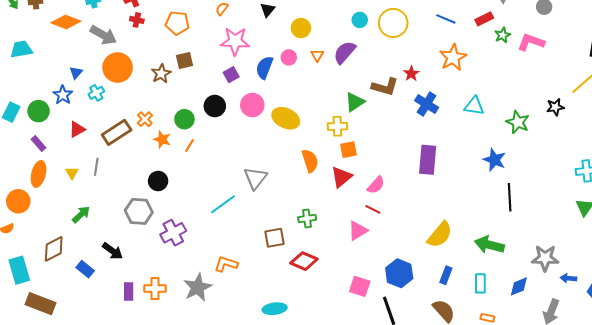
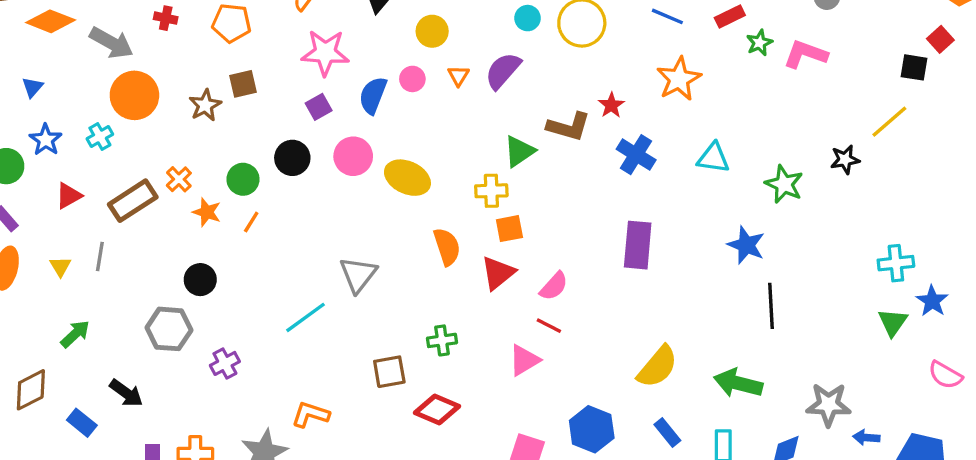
blue triangle: (76, 73) -> (32, 87), moved
purple cross: (173, 233) -> (225, 363), size x0.7
blue rectangle: (446, 275) -> (667, 433), turned -60

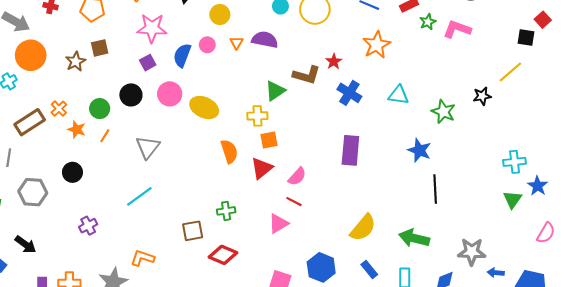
purple semicircle: (503, 71) -> (265, 40), turned 60
gray triangle: (358, 275) -> (148, 147), moved
gray hexagon: (169, 329) -> (33, 192), moved
pink semicircle: (945, 375) -> (546, 233), turned -90

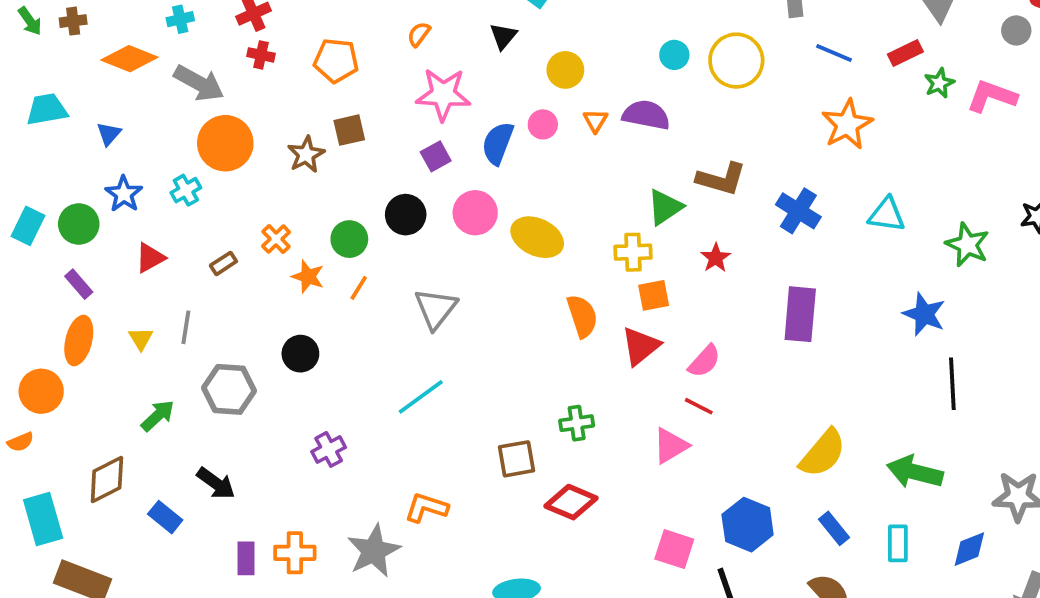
red star: (334, 62) -> (716, 258), moved
brown rectangle: (30, 122) -> (223, 263), size x0.5

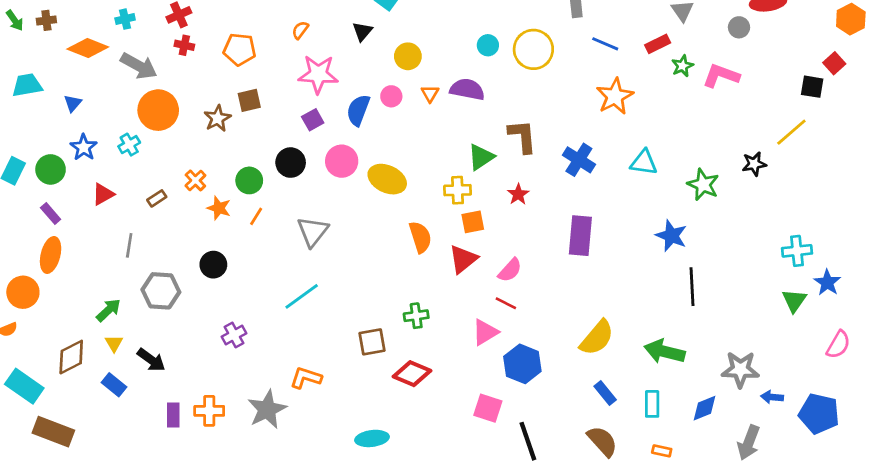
brown L-shape: (721, 179) -> (522, 136), turned -111
yellow triangle: (141, 339) -> (114, 343), moved
cyan rectangle: (43, 519) -> (24, 386), turned -39
blue hexagon: (748, 525) -> (522, 364), moved

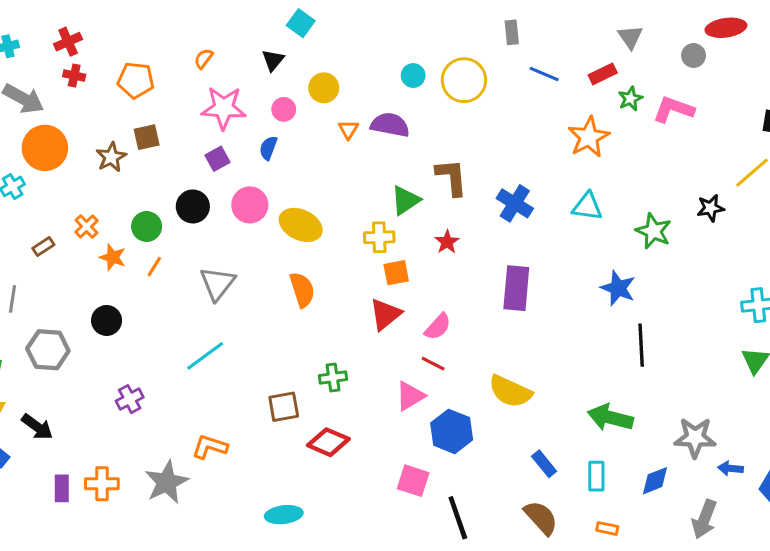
pink circle: (391, 96) -> (284, 109), moved
orange star: (615, 96) -> (589, 137), moved
blue semicircle: (358, 110) -> (268, 148), size x0.7
orange semicircle: (420, 237) -> (302, 290), moved
yellow semicircle: (597, 338) -> (510, 391), moved, turned 75

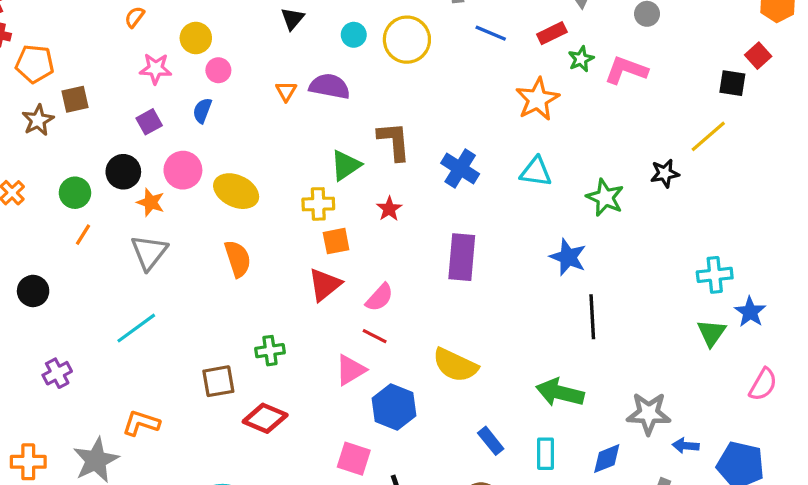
black triangle: (273, 60) -> (293, 19), moved
orange pentagon: (136, 80) -> (35, 64), moved
yellow circle: (324, 88) -> (196, 38), moved
pink star: (224, 108) -> (156, 69), size x0.7
orange star: (113, 257) -> (151, 202), moved

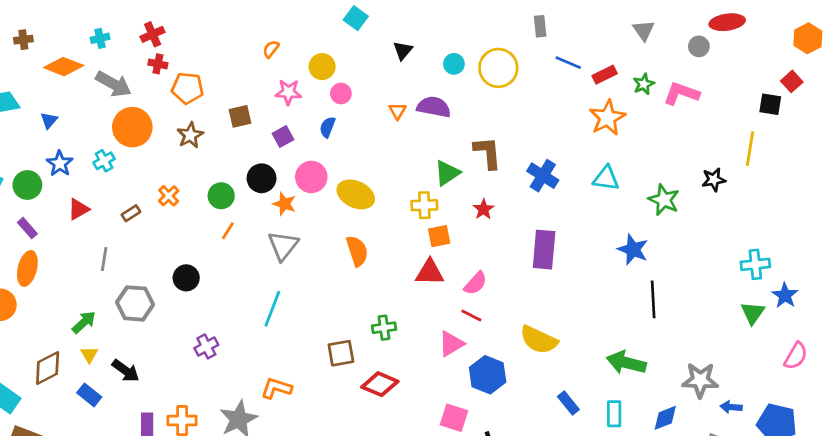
red rectangle: (552, 33) -> (605, 75), moved
brown square: (75, 99) -> (240, 116), moved
yellow line: (708, 136) -> (750, 149), turned -40
red triangle: (325, 285) -> (430, 272), turned 40
cyan line: (136, 328) -> (272, 309), turned -33

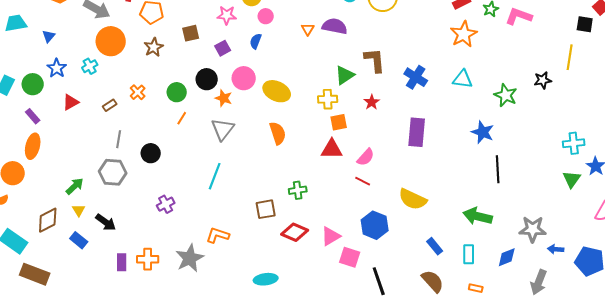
gray line: (104, 259) -> (119, 139), moved
pink triangle: (451, 344) -> (331, 236), moved

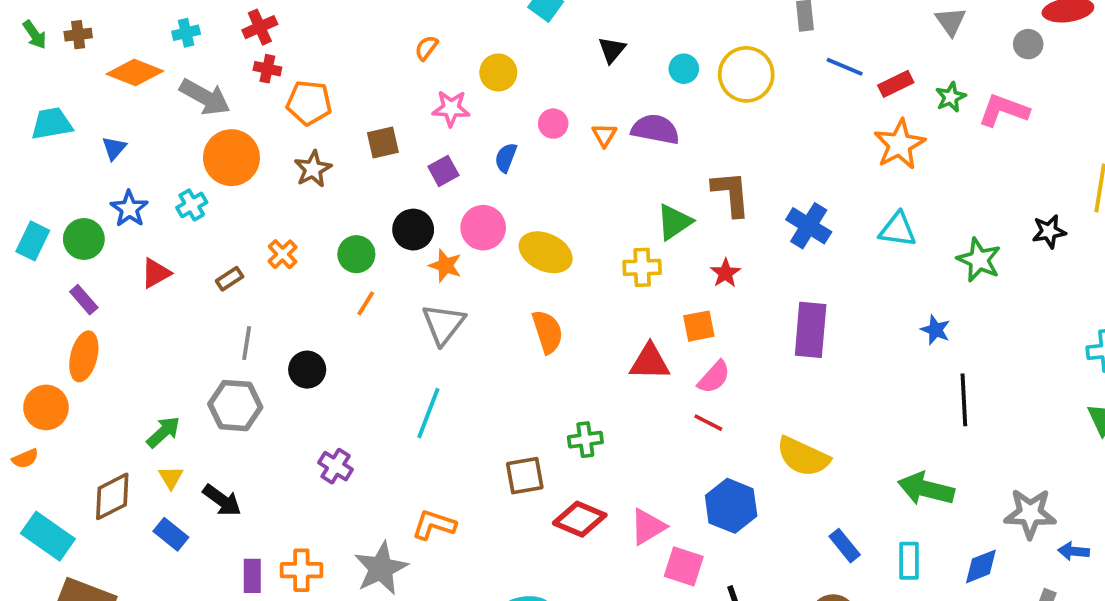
pink circle: (266, 16) -> (553, 124), moved
orange square: (339, 122) -> (699, 326), moved
blue star: (483, 132) -> (935, 330), size x0.7
purple cross: (166, 204) -> (336, 466), turned -30

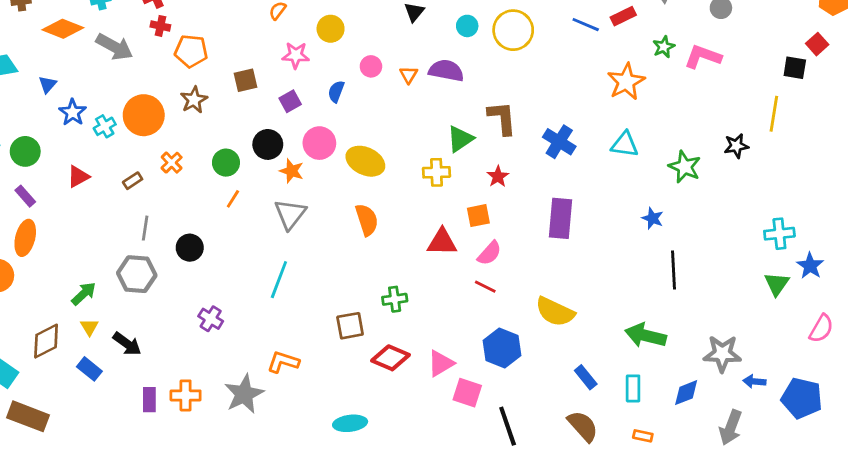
red rectangle: (896, 84) -> (623, 16), moved
orange circle: (231, 158) -> (144, 115), moved
blue star: (129, 209) -> (73, 112), moved

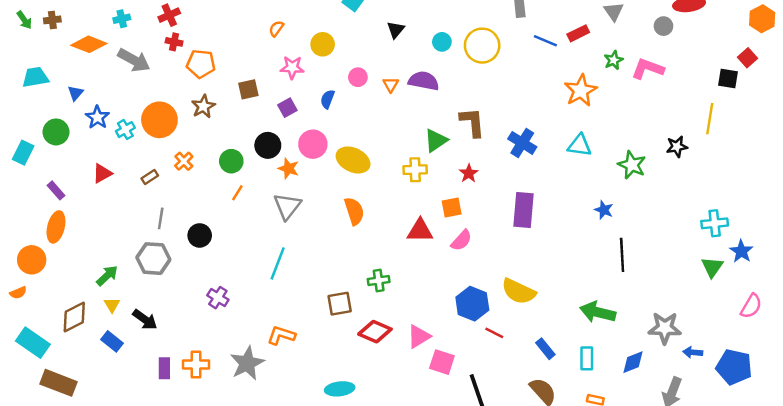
green circle: (25, 151) -> (56, 132), moved
red line: (485, 287) -> (494, 333), moved
blue hexagon: (502, 348) -> (472, 304), moved

